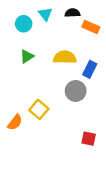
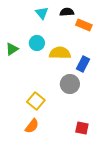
cyan circle: (24, 24) -> (37, 43), moved
green triangle: (27, 56) -> (12, 49), moved
orange semicircle: (15, 122) -> (32, 126), moved

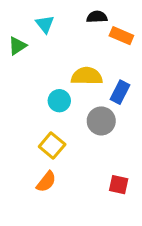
cyan triangle: (42, 13) -> (45, 24), moved
cyan circle: (37, 43) -> (59, 101), moved
green triangle: (12, 49) -> (17, 46), moved

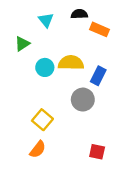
cyan triangle: (45, 24) -> (46, 20), moved
green triangle: (17, 46) -> (22, 44), moved
cyan circle: (59, 101) -> (45, 67), moved

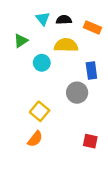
black semicircle: (79, 14) -> (64, 20), moved
yellow semicircle: (71, 63) -> (66, 45), moved
blue rectangle: (98, 76) -> (91, 71), turned -35

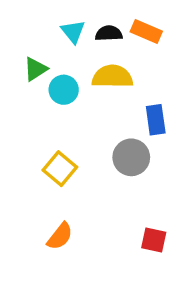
orange rectangle: (93, 27) -> (146, 32), moved
cyan circle: (42, 63) -> (64, 90), moved
yellow square: (40, 111) -> (60, 169), moved

